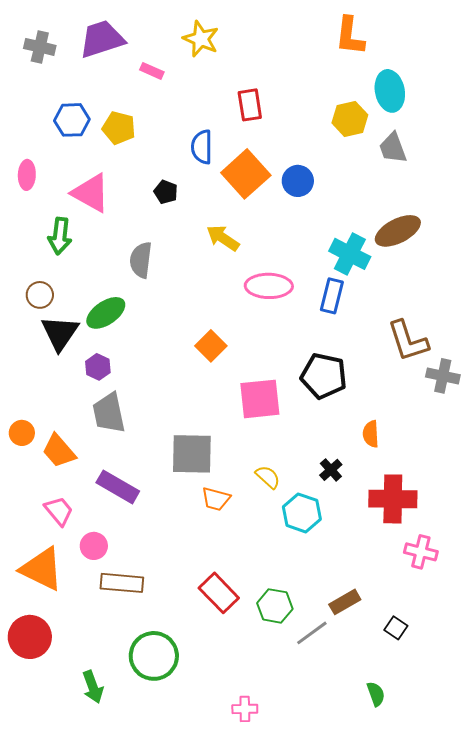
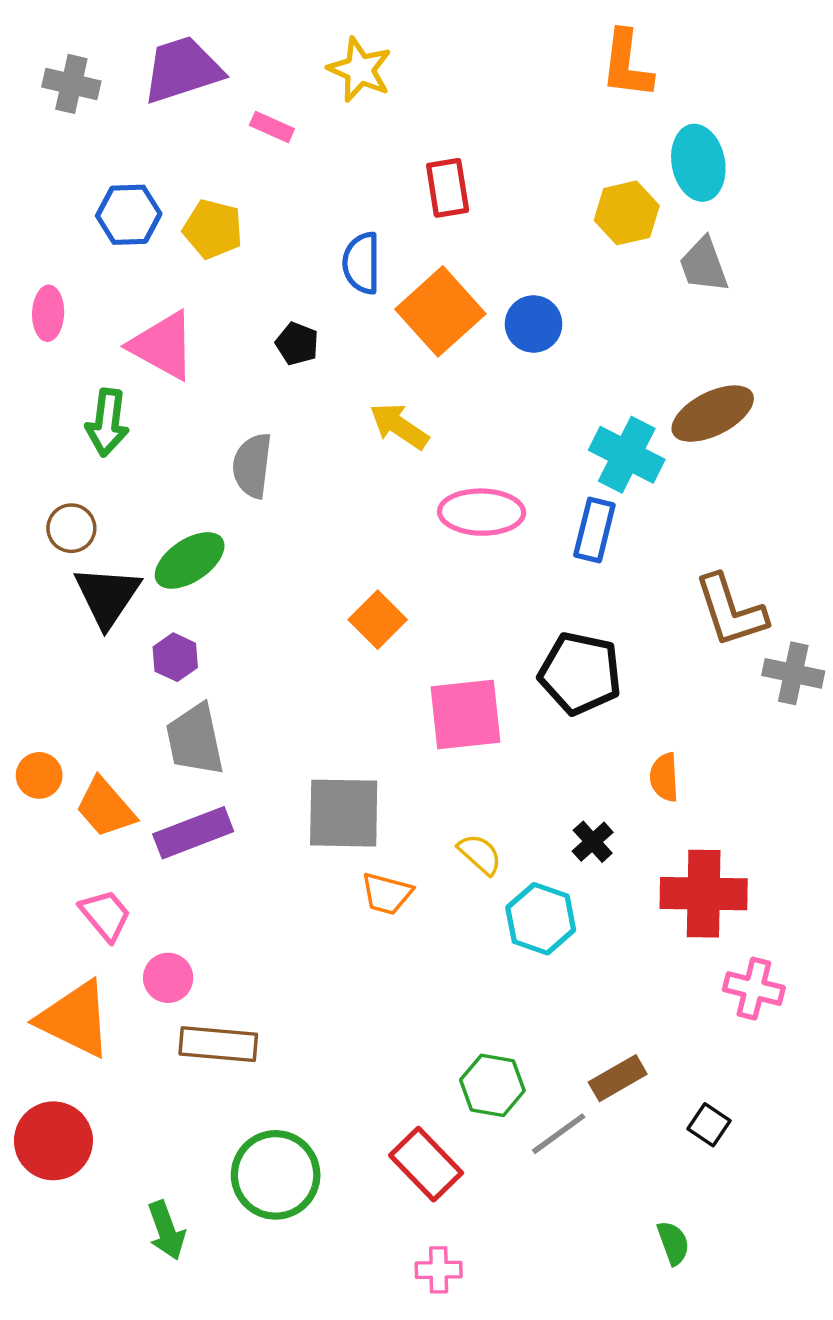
purple rectangle: (118, 487) -> (193, 833), moved, turned -51
red rectangle: (219, 593) -> (426, 1164), moved

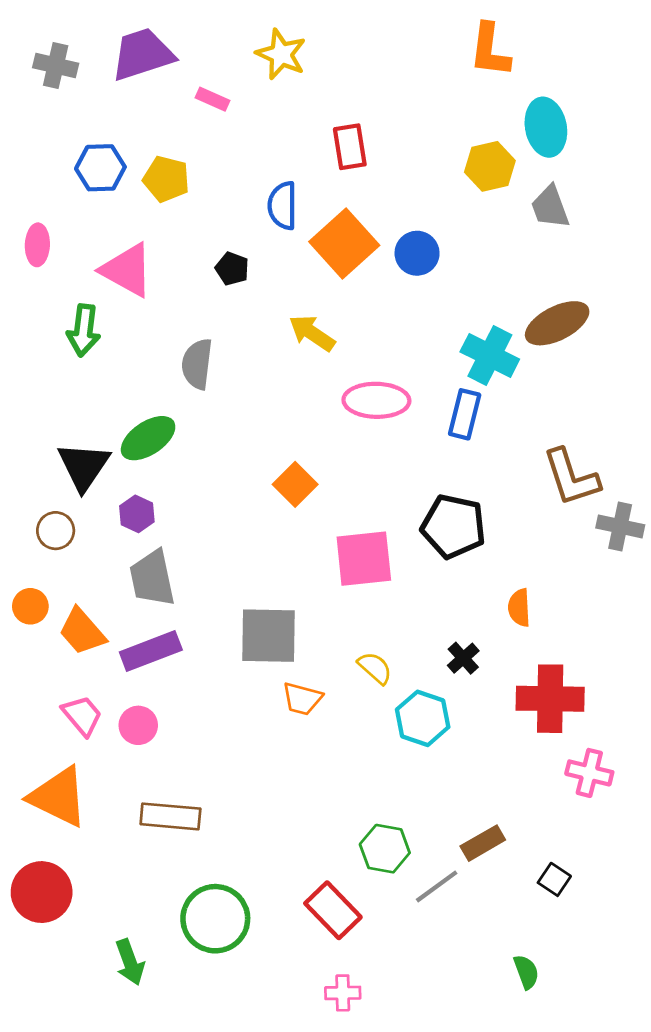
brown circle: (71, 528) -> (56, 531), moved
pink circle: (168, 978) -> (138, 725), moved

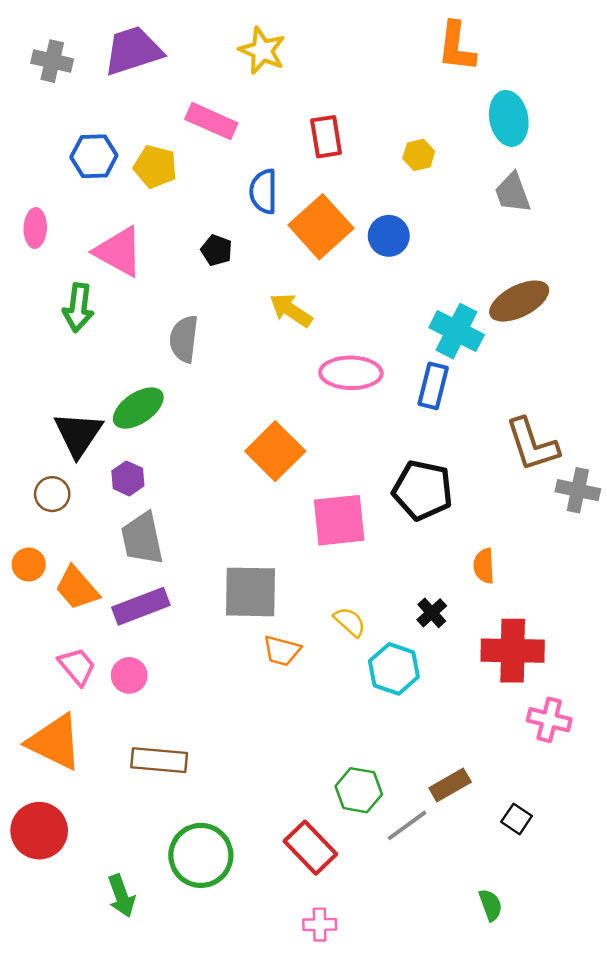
pink rectangle: (212, 99) -> (211, 121), moved, size x1.6
yellow hexagon: (490, 166) -> (419, 155), moved, size x0.7
orange square: (295, 484) -> (275, 451), size x1.4

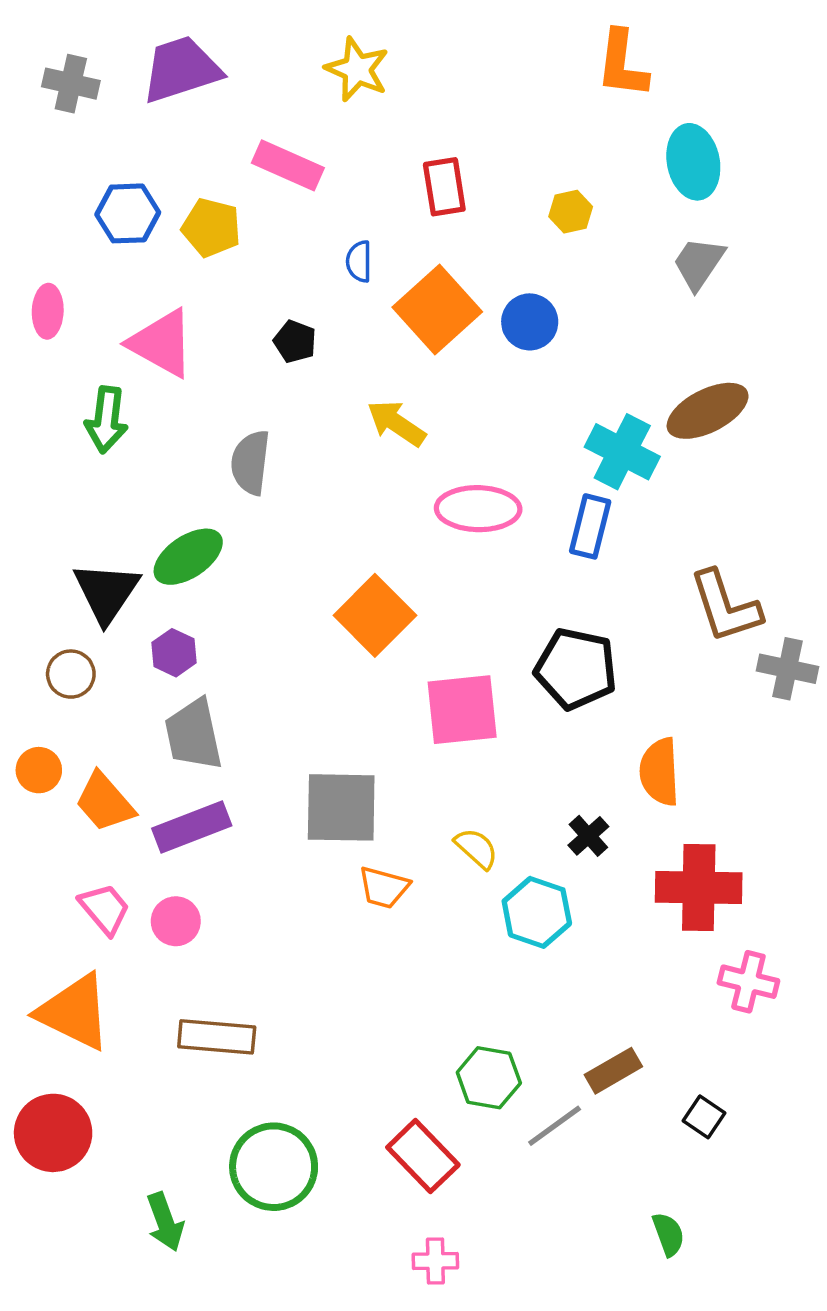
blue semicircle: (263, 191) -> (359, 261), size x0.7
gray trapezoid: (513, 193) -> (699, 263), turned 54
orange semicircle: (484, 566) -> (660, 772), size x1.4

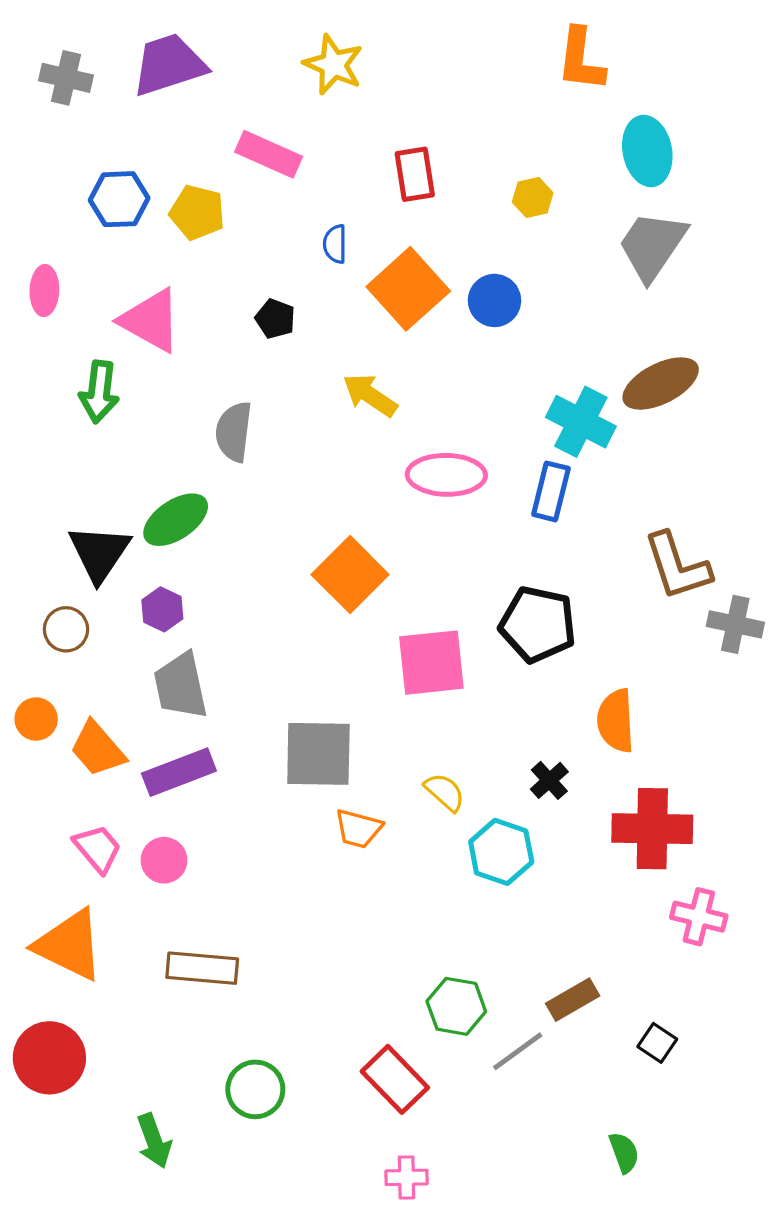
gray trapezoid: (699, 263) -> (652, 246), size x1.4
green circle: (274, 1167) -> (255, 1089), size x0.7

